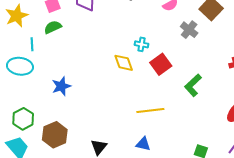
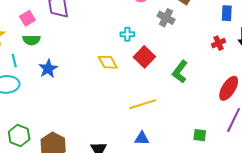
green semicircle: (53, 27) -> (31, 40), turned -144
cyan cross: (142, 44) -> (127, 34), moved
blue star: (61, 86) -> (48, 69), moved

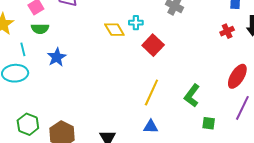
yellow diamond: (108, 62) -> (114, 30), moved
green L-shape: (180, 72) -> (192, 96), moved
yellow line: (143, 104) -> (151, 92), turned -48

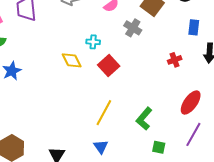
yellow diamond: (114, 30) -> (72, 60), moved
red cross: (227, 31) -> (175, 60), moved
blue triangle: (151, 127) -> (101, 147), turned 49

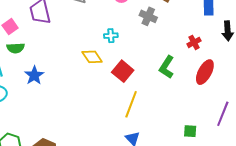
red square: (109, 65) -> (123, 71), moved
red ellipse: (191, 103) -> (205, 72), moved
green L-shape: (144, 119) -> (167, 67), moved

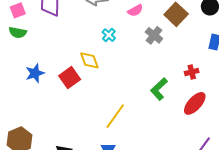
cyan cross: (111, 36) -> (109, 35), moved, turned 32
red square: (123, 71) -> (70, 78), moved
blue star: (34, 75) -> (35, 73), moved

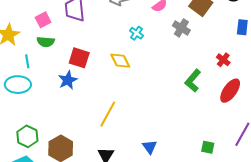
red cross: (192, 72) -> (223, 60), turned -32
red square: (70, 78) -> (79, 58), moved, turned -30
yellow line: (115, 116) -> (108, 114), moved

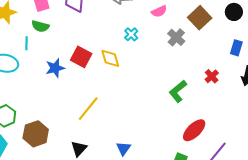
red square: (79, 58) -> (81, 57), moved
cyan line: (27, 61) -> (27, 43), moved
red ellipse: (230, 91) -> (194, 130), moved

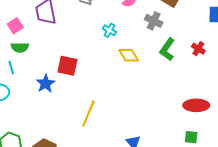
yellow diamond: (110, 58) -> (129, 55), moved
green L-shape: (178, 91) -> (167, 49), moved
red ellipse: (194, 130) -> (196, 105), turned 60

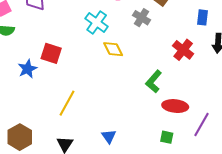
cyan cross: (109, 30) -> (97, 23), size x1.6
green L-shape: (167, 49) -> (154, 81), moved
red cross: (198, 49) -> (183, 50), size x1.5

